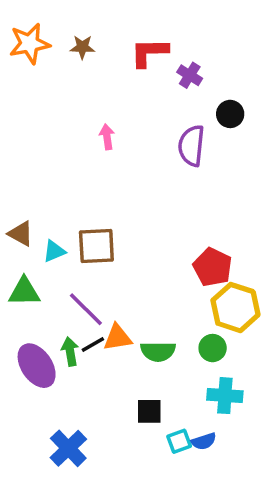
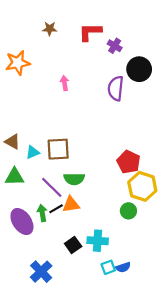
orange star: (30, 44) -> (18, 63), moved
black circle: (230, 114) -> (139, 69), size x1.5
green semicircle: (158, 352) -> (74, 179), moved
cyan cross: (225, 396) -> (98, 241), moved
black square: (149, 411) -> (73, 245), moved, turned -35

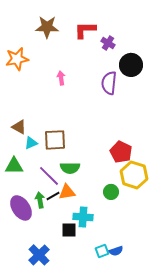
brown star: (50, 29) -> (47, 27), size x1.6
brown triangle: (12, 142) -> (19, 127), moved
green circle: (128, 211) -> (111, 192), moved
cyan cross: (98, 241) -> (83, 217), moved
black square: (73, 245) -> (69, 230), turned 35

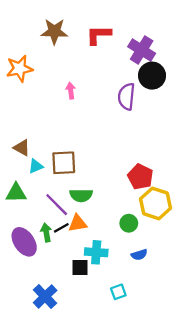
purple cross: (108, 43) -> (142, 50), moved, size x1.6
blue semicircle: (116, 251) -> (139, 255), moved

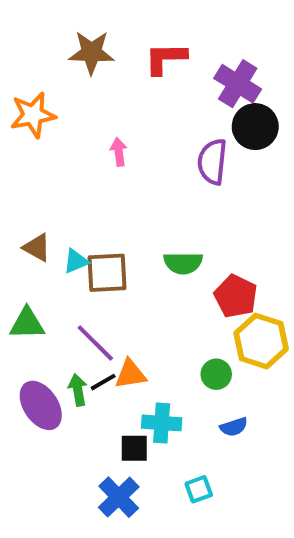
cyan triangle: (36, 166) -> (76, 261), moved
green semicircle: (81, 195) -> (183, 263), moved
blue cross: (45, 296) -> (119, 497), moved

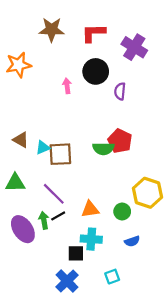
black circle: (255, 127) -> (96, 71), moved
purple semicircle: (212, 162) -> (120, 91), size x0.7
red pentagon: (236, 296) -> (120, 141), moved
orange triangle: (130, 374) -> (90, 209), moved

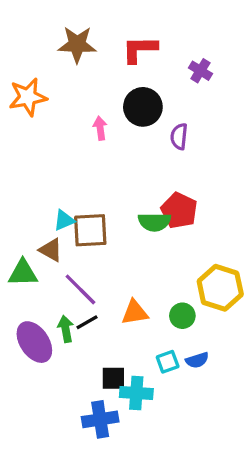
purple cross: (134, 47) -> (200, 71), size x0.6
brown triangle: (21, 140) -> (51, 250), moved
cyan cross: (91, 239) -> (136, 393), moved
cyan square: (112, 277) -> (168, 362), moved
blue cross: (67, 281) -> (100, 419), turned 35

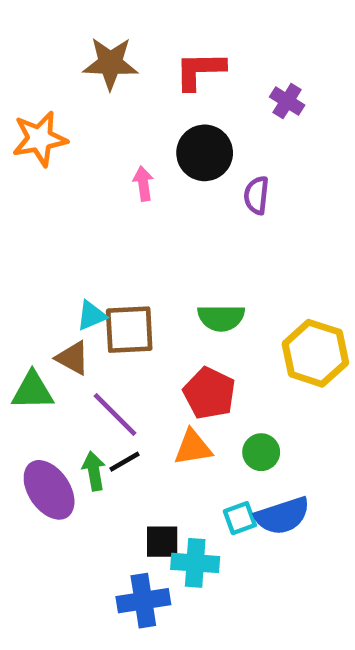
red pentagon: (179, 210) -> (209, 393), moved
yellow hexagon: (220, 288) -> (315, 353), moved
blue semicircle: (197, 360) -> (282, 516), size x1.6

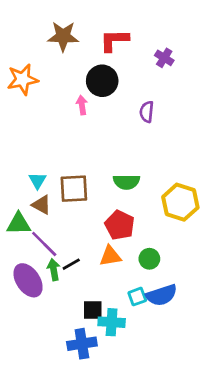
black circle: (205, 153) -> (102, 81), moved
cyan triangle: (91, 315) -> (37, 181), moved, turned -36
purple line: (115, 414) -> (44, 244), moved

